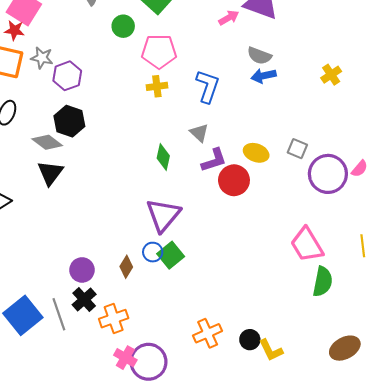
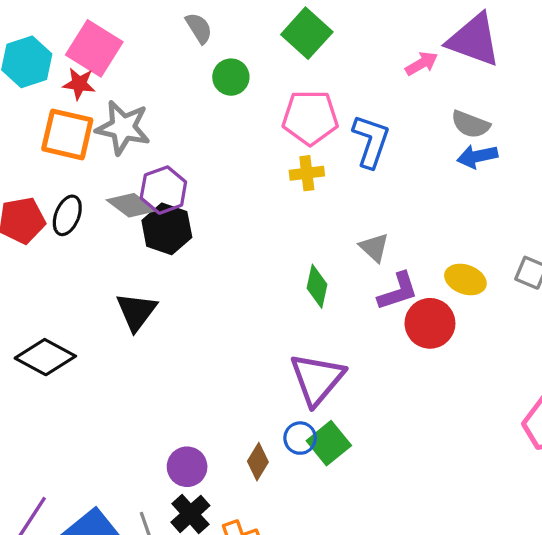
green circle: (123, 26) -> (231, 77), moved
gray star: (42, 58) -> (123, 128), size x1.5
purple hexagon: (67, 76) -> (163, 190), moved
blue L-shape: (208, 86) -> (371, 141), moved
gray diamond: (47, 142) -> (131, 205), moved

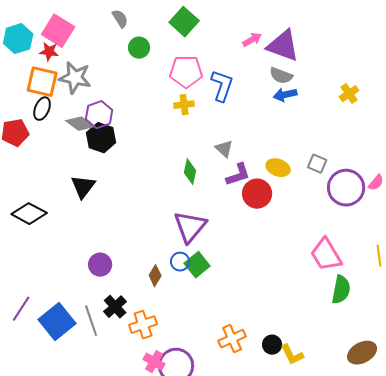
purple triangle: (474, 40) -> (283, 46), moved
black ellipse: (67, 215) -> (42, 109), moved
purple circle: (187, 467) -> (100, 265), moved

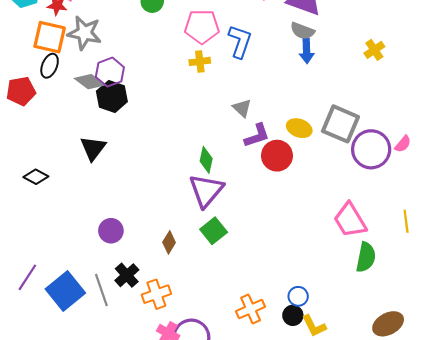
blue arrow: (285, 95) -> (307, 51), turned -80
gray square: (317, 164) -> (340, 124), size x1.8
green diamond: (190, 172) -> (206, 160), moved
black diamond: (29, 214) -> (36, 177), size x0.7
blue circle: (180, 262) -> (298, 296), moved

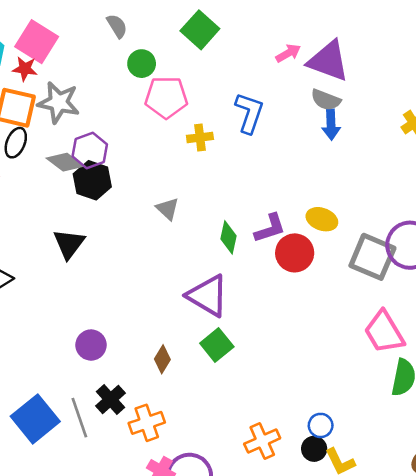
pink pentagon: (202, 27) -> (166, 97), moved
gray triangle: (242, 108) -> (168, 209), moved
gray square: (340, 124) -> (372, 257), moved
green diamond: (206, 160) -> (228, 237), moved
purple triangle: (206, 191) -> (208, 296), turned -39

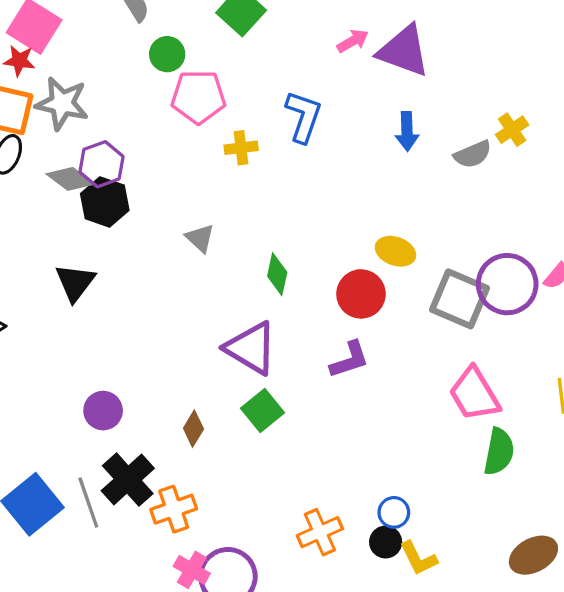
gray semicircle: (326, 100) -> (473, 154), moved, turned -44
purple L-shape: (270, 228) -> (349, 360), moved
black cross: (110, 400) -> (128, 480), size x1.4

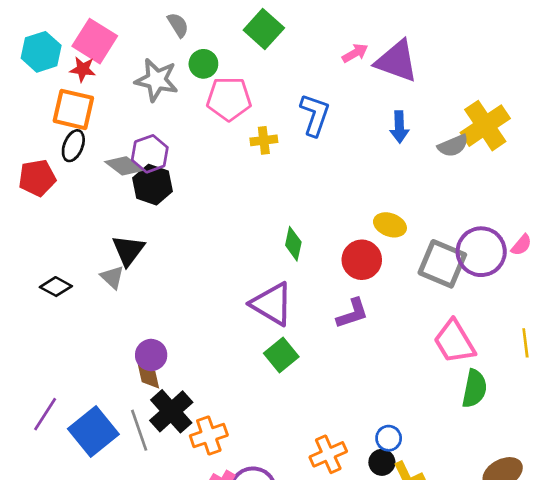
gray star: (62, 103) -> (156, 80), moved
yellow cross: (512, 130) -> (485, 126), size x1.8
gray triangle: (200, 238) -> (112, 277), moved
brown diamond: (193, 429) -> (148, 376), moved, turned -44

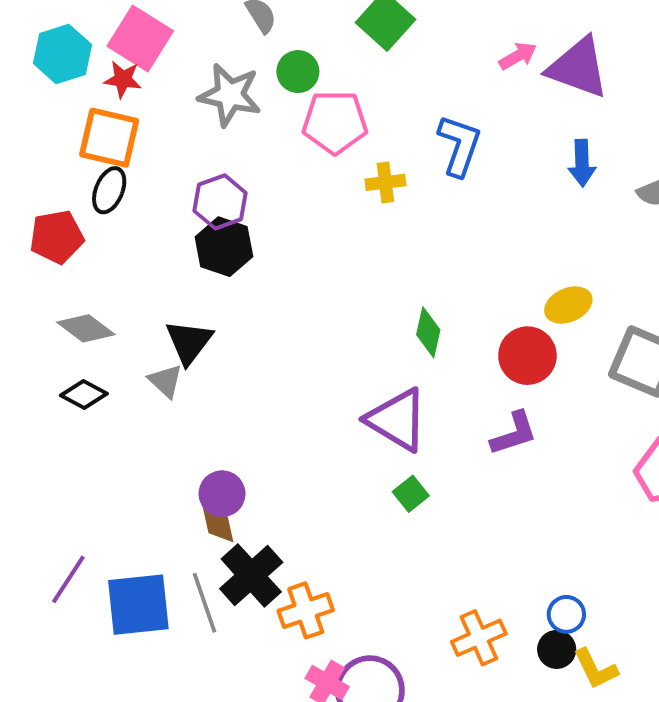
gray diamond: (124, 166) -> (86, 328), moved
yellow ellipse: (390, 225) -> (568, 305), turned -44
green square: (281, 355) -> (411, 494), size x0.7
blue square: (93, 431) -> (138, 605), turned 33

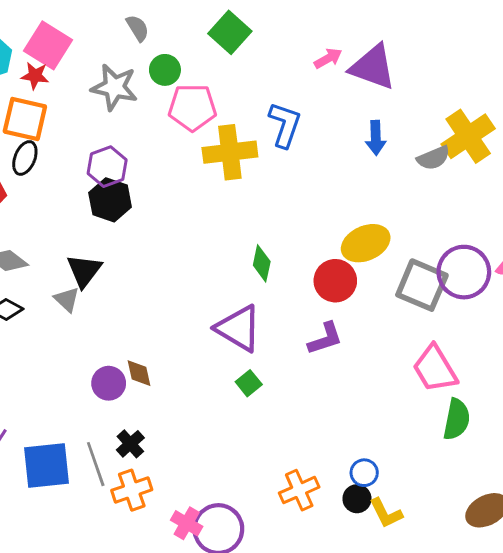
yellow cross: (385, 182) -> (230, 152), size x1.8
yellow ellipse: (568, 305) -> (366, 243), size x1.4
brown diamond: (218, 525) -> (139, 373), moved
black cross: (251, 575) -> (130, 444), size x0.6
orange cross: (306, 610) -> (132, 490), moved

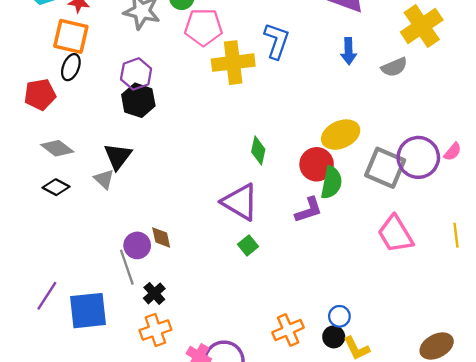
yellow cross: (468, 136) -> (422, 26), moved
green semicircle: (457, 419) -> (331, 183), moved
gray line: (96, 464) -> (127, 267), moved

